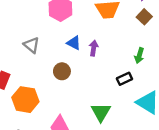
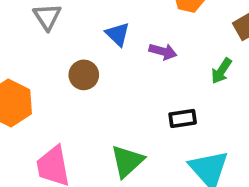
purple arrow: (94, 48) -> (163, 51), moved, turned 80
green arrow: (139, 56) -> (221, 71), moved

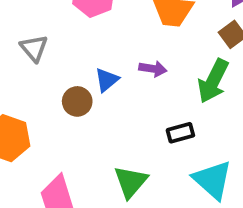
blue triangle: (118, 34) -> (107, 80), moved, turned 44
green arrow: (221, 71) -> (213, 81), size x1.6

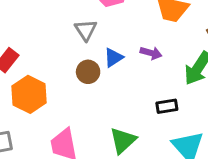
gray triangle: (34, 48) -> (86, 30), moved

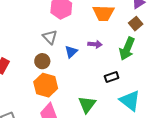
brown circle: (88, 72) -> (42, 61), moved
orange hexagon: (29, 94) -> (46, 85), moved

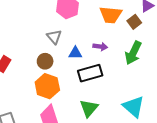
brown square: (136, 24) -> (134, 22), moved
blue triangle: (71, 52) -> (75, 53), turned 40
black rectangle: (112, 77) -> (90, 73), moved, size x1.6

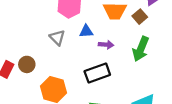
blue triangle: (75, 53) -> (86, 31), moved
brown circle: (45, 61) -> (27, 64), moved

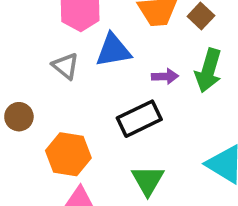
blue triangle: (86, 31) -> (113, 50), size x1.5
purple arrow: (106, 45) -> (165, 76), moved

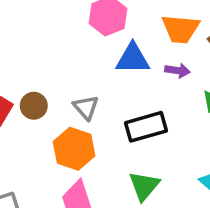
gray triangle: (66, 66) -> (86, 107), moved
purple arrow: (165, 76) -> (177, 71), moved

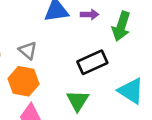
black rectangle: (146, 127) -> (92, 62), moved

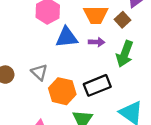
orange hexagon: (24, 81) -> (62, 91), moved

